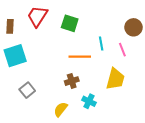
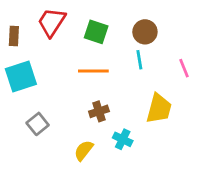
brown circle: (134, 27) -> (145, 32), moved
pink line: (122, 50) -> (184, 68), moved
orange line: (80, 57) -> (93, 71), moved

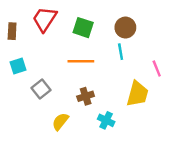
pink line: (184, 68) -> (157, 69), moved
cyan square: (21, 77) -> (18, 66), size x0.6
gray square: (38, 124) -> (41, 89), moved
yellow semicircle: (84, 150) -> (60, 122), moved

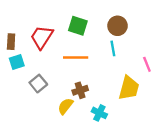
red trapezoid: (45, 19) -> (42, 37), moved
brown rectangle: (12, 31) -> (11, 42), moved
yellow semicircle: (60, 122) -> (65, 106), moved

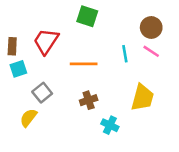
green square: (78, 26) -> (87, 16), moved
brown circle: (118, 26) -> (151, 27), moved
pink line: (147, 64) -> (151, 51), moved, turned -35
yellow semicircle: (65, 106) -> (28, 118), moved

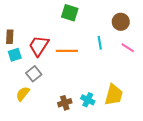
red trapezoid: (46, 41) -> (39, 46), moved
pink line: (151, 51) -> (128, 48), moved
yellow trapezoid: (142, 98) -> (114, 95), moved
brown cross: (89, 100) -> (65, 103), moved

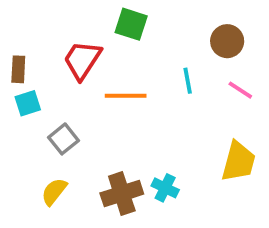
red trapezoid: (39, 46) -> (82, 60), moved
yellow semicircle: (23, 94) -> (54, 192), moved
yellow trapezoid: (114, 95) -> (238, 162), moved
brown cross: (65, 103) -> (122, 194), size x1.5

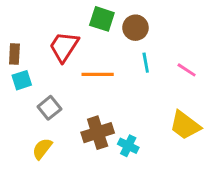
brown circle: (227, 41) -> (135, 28), moved
yellow trapezoid: (238, 162) -> (185, 125), turned 112
brown cross: (122, 194) -> (98, 133), moved

